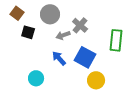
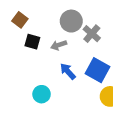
gray circle: (50, 14) -> (71, 21), moved
gray arrow: (63, 35) -> (59, 45), moved

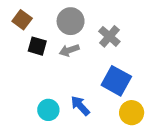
gray circle: (71, 21) -> (71, 21), moved
blue arrow: (68, 71) -> (80, 106), moved

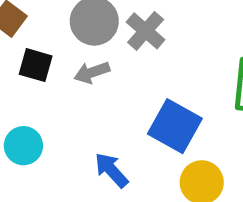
gray cross: (109, 36) -> (146, 31), moved
cyan circle: (48, 110) -> (23, 146), moved

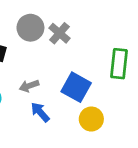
gray arrow: (92, 72) -> (29, 86), moved

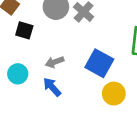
blue arrow: (40, 112) -> (52, 87), moved

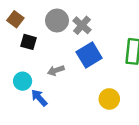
blue square: (99, 63) -> (89, 55), moved, turned 30
blue arrow: (52, 87) -> (39, 98), moved

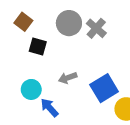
blue square: (89, 55) -> (104, 88), moved

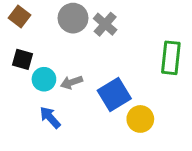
black square: (38, 47) -> (23, 59), moved
cyan circle: (31, 89) -> (44, 79), moved

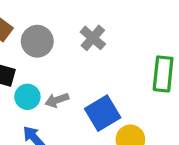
gray circle: (73, 18) -> (37, 41), moved

